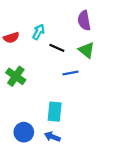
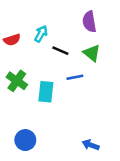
cyan rectangle: (55, 112) -> (46, 92), moved
blue arrow: (52, 137) -> (91, 145), moved

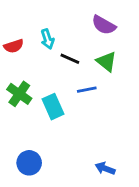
purple semicircle: (89, 22) -> (104, 25), turned -50
cyan arrow: (41, 34) -> (47, 39), turned 133
cyan rectangle: (46, 92) -> (53, 107), turned -30

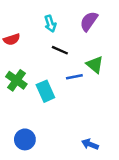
purple semicircle: (104, 25) -> (89, 21), turned 95
cyan arrow: (47, 39) -> (50, 24), moved
green triangle: (106, 62) -> (95, 65), moved

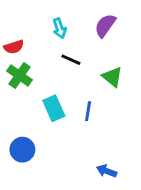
blue line: (74, 77) -> (88, 111), moved, turned -70
green cross: (16, 80) -> (20, 75), moved
blue circle: (25, 139) -> (22, 150), moved

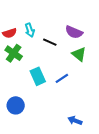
purple semicircle: (105, 25) -> (74, 32), moved, turned -102
cyan arrow: (60, 28) -> (30, 30), moved
blue line: (88, 111) -> (62, 78), turned 48

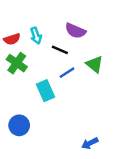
purple semicircle: (74, 32) -> (75, 31), moved
blue line: (62, 78) -> (67, 73), moved
blue arrow: (75, 121) -> (90, 143), turned -48

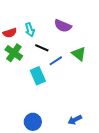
black line: (60, 50) -> (42, 48), moved
blue circle: (19, 125) -> (33, 122), moved

